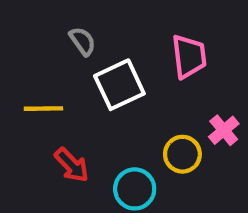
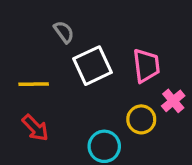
pink trapezoid: (189, 56) -> (146, 66), moved
red arrow: (72, 165) -> (35, 128), moved

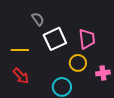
pink cross: (173, 101) -> (103, 73), moved, turned 32
yellow circle: (141, 119) -> (78, 63), moved

